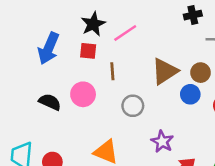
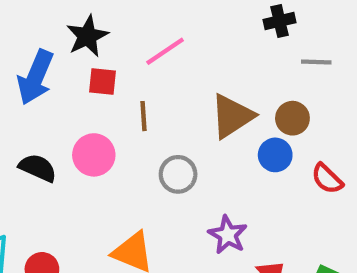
black star: (93, 24) -> (87, 36), moved

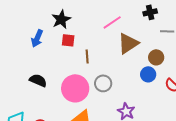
pink line: (165, 51) -> (112, 22), moved
blue arrow: (35, 77) -> (37, 38), size x0.7
brown triangle: (232, 116) -> (128, 43), moved
pink circle: (94, 155) -> (75, 88), moved, size x1.4

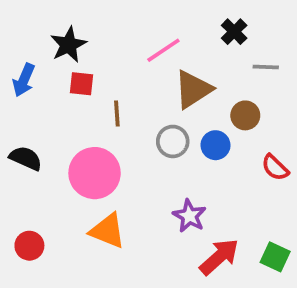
black cross: (150, 12) -> (234, 32), turned -32
blue circle: (148, 74) -> (215, 145), moved
gray circle: (103, 83) -> (173, 141), moved

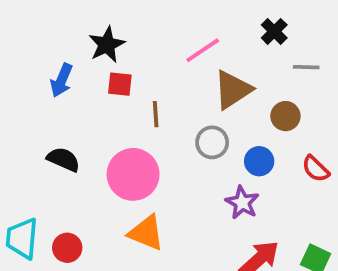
blue circle: (215, 145) -> (259, 161), moved
purple star: (189, 216) -> (242, 203), moved

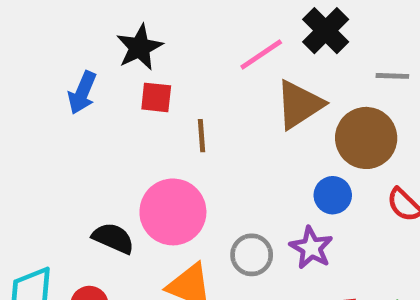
black cross: (274, 31) -> (326, 31), moved, size x1.4
brown circle: (285, 116) -> (366, 138), size x1.6
gray circle: (212, 142) -> (252, 255), moved
black semicircle: (63, 159) -> (113, 238), moved

